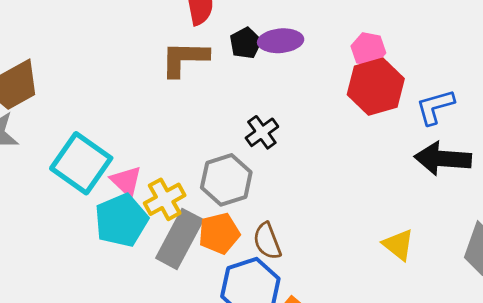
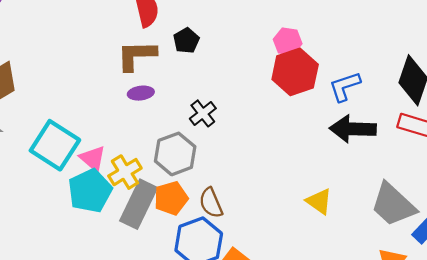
purple ellipse: (281, 41) -> (141, 93), moved, size x0.7

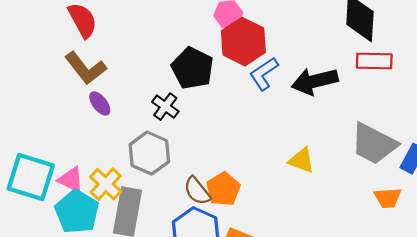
black pentagon: (186, 41) -> (192, 68), moved, size x1.6
brown L-shape: (136, 55) -> (86, 68), turned -111
blue L-shape: (345, 86) -> (264, 74), moved
purple ellipse: (141, 93) -> (100, 103), turned 75
orange pentagon: (171, 198) -> (223, 189), moved

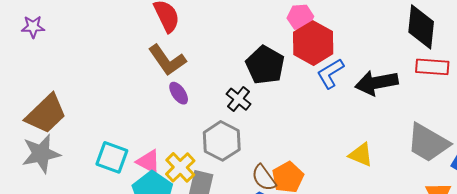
cyan square: (31, 177) -> (112, 157), size x0.7

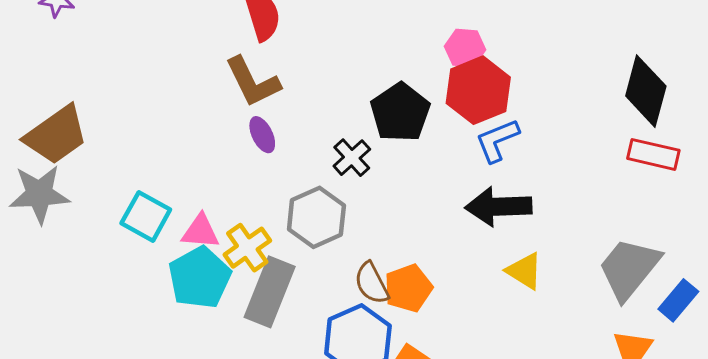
black arrow: (377, 83) -> (498, 207), moved
gray trapezoid: (428, 143) -> (629, 269), turned 90
pink triangle: (148, 162) -> (200, 231), turned -32

